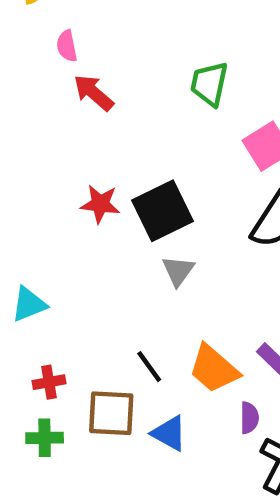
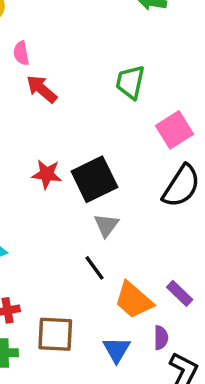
black line: (149, 367) -> (94, 268), moved
blue triangle: (169, 433) -> (117, 350), moved, turned 32

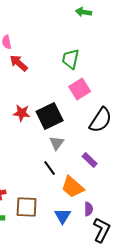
pink square: (174, 130) -> (80, 89), moved
purple rectangle: (180, 293) -> (90, 160), moved

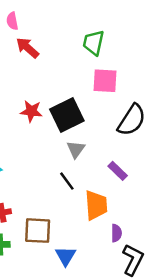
pink square: (80, 89) -> (105, 81), turned 35
orange trapezoid: (73, 187) -> (96, 205), turned -135
blue triangle: (63, 216) -> (66, 256), moved

